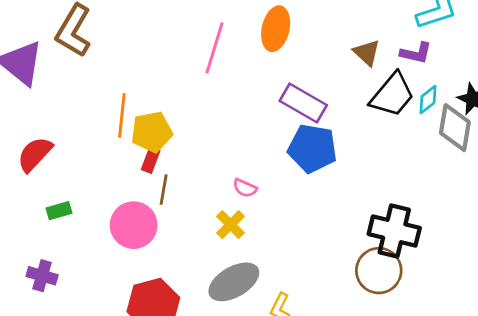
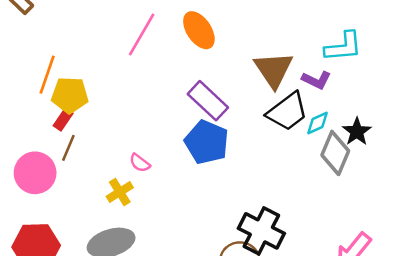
orange ellipse: (276, 29) -> (199, 30), turned -60
brown triangle: (367, 53) -> (274, 70), size x1.6

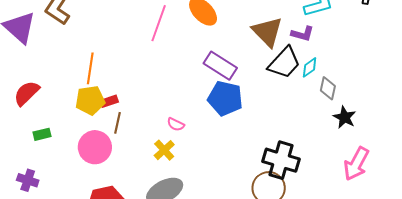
yellow pentagon: (70, 95) -> (90, 100), moved
red rectangle: (63, 119) -> (109, 101), turned 48
black star: (357, 132) -> (345, 117), moved
gray diamond: (335, 153) -> (328, 88), size x0.7

